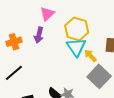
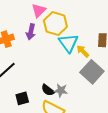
yellow hexagon: (77, 29) -> (55, 24), moved

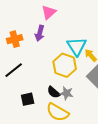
yellow hexagon: (55, 24) -> (65, 65), moved

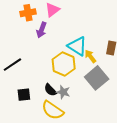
orange cross: (15, 39) -> (28, 13), moved
cyan triangle: (77, 46) -> (77, 46), turned -30

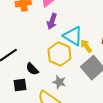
purple arrow: (42, 30) -> (52, 21), moved
black semicircle: (50, 90) -> (32, 69), moved

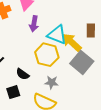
yellow arrow: (86, 46) -> (72, 42), size x1.5

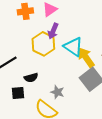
yellow hexagon: (47, 55) -> (43, 44), moved
black semicircle: (23, 74) -> (31, 78), turned -64

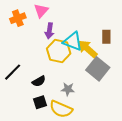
yellow hexagon: (43, 44) -> (59, 51), moved
black square: (18, 93) -> (40, 102), moved

